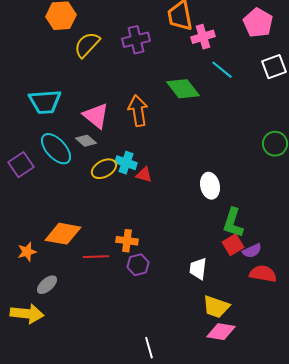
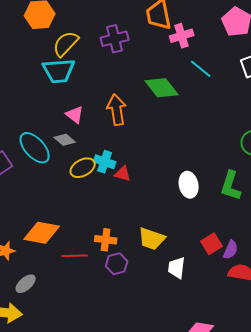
cyan trapezoid: (45, 102) -> (59, 71), moved
pink triangle: (96, 116) -> (75, 115), size x0.7
green L-shape: (233, 223) -> (231, 186), moved
purple semicircle: (252, 251) -> (231, 250), turned -42
yellow trapezoid: (216, 307) -> (152, 239), moved

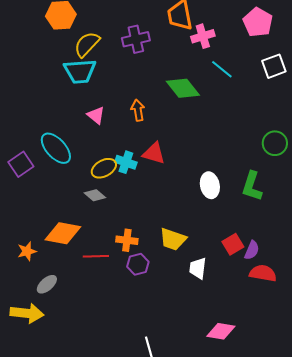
orange arrow: (117, 110) -> (138, 110), size x0.7
gray diamond: (65, 140) -> (95, 195), moved
red triangle: (123, 174) -> (154, 153), moved, size x1.4

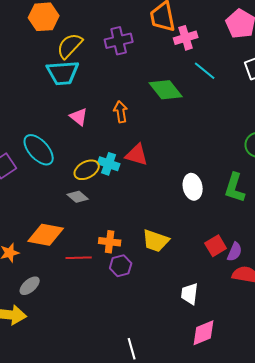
white trapezoid: (198, 268) -> (190, 294), moved
pink diamond: (221, 331) -> (204, 333), turned -32

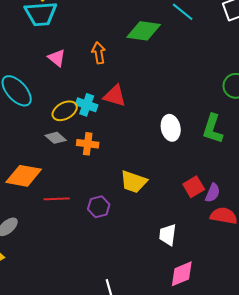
green diamond: (166, 90) -> (144, 31), turned -44
orange cross: (110, 242) -> (88, 144), moved

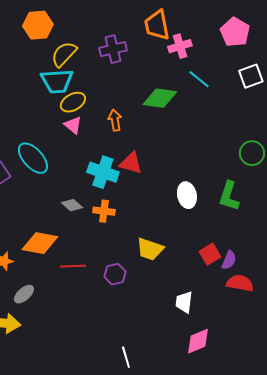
cyan cross: (87, 105) -> (103, 172), size x1.4
yellow ellipse: (65, 111) -> (73, 102), moved

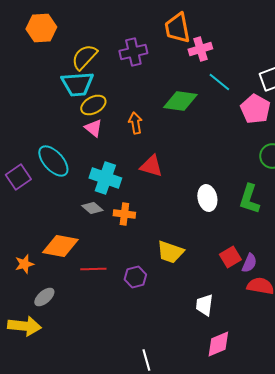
orange hexagon: (38, 25) -> (41, 28), moved
pink pentagon: (235, 32) -> (255, 109), moved
cyan cross: (103, 172) -> (105, 178), moved

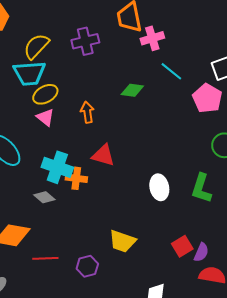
green diamond: (180, 101) -> (132, 90), size x0.7
orange cross: (124, 214) -> (76, 178), moved

